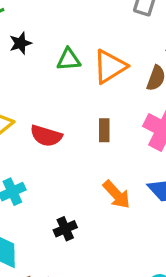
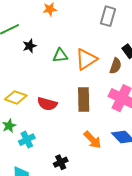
brown rectangle: (104, 130) -> (84, 100), size x1.6

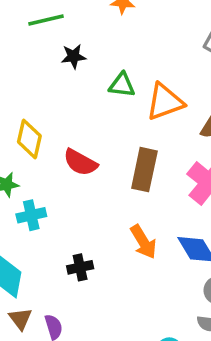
yellow diamond: (16, 97) -> (29, 139), turned 70

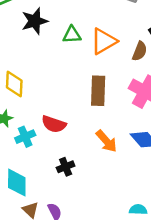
black star: (73, 56) -> (35, 21), size x1.5
red semicircle: (80, 162) -> (54, 124), moved

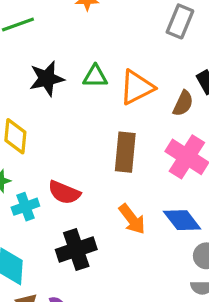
black star: (35, 21) -> (47, 79), moved
black cross: (66, 167) -> (76, 250), size x1.6

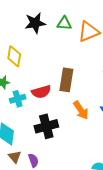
brown rectangle: (125, 152) -> (66, 80), moved
red semicircle: (64, 192) -> (41, 92), turned -42

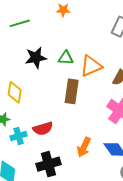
brown rectangle: (66, 80) -> (72, 91), moved
orange arrow: (81, 110) -> (84, 147), turned 60

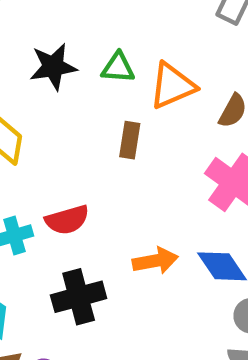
brown rectangle: (72, 91) -> (130, 140), size x0.7
orange arrow: (84, 147) -> (155, 261), turned -126

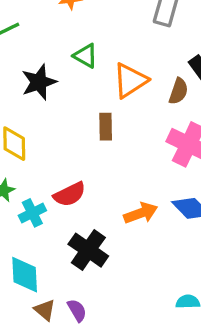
green triangle: (118, 68) -> (86, 56), moved, turned 36
black cross: (79, 297) -> (88, 250), turned -30

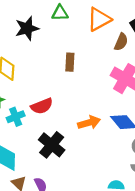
green triangle: (86, 56) -> (60, 13), turned -36
orange triangle: (130, 80) -> (99, 19), moved

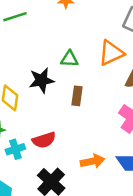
green triangle: (60, 13) -> (70, 59), moved
black star: (27, 28) -> (42, 80), moved

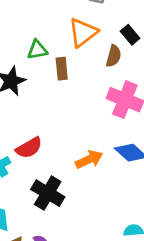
brown rectangle: (77, 96) -> (62, 69), moved

